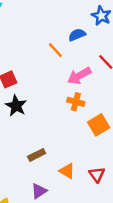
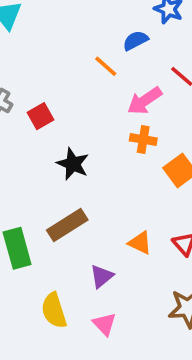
black star: (16, 106) -> (73, 164), moved
brown rectangle: (37, 155) -> (67, 225), moved, size x1.5

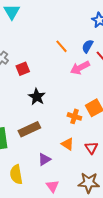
blue semicircle: (135, 41) -> (88, 46), moved, turned -40
orange cross: (143, 139) -> (74, 116), moved
pink triangle: (104, 324) -> (52, 186), moved

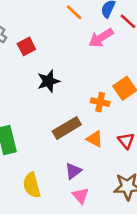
black star: (37, 97) -> (48, 81), turned 30
brown rectangle: (29, 129) -> (67, 128), moved
purple triangle: (44, 159) -> (73, 171), moved

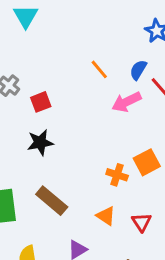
black star: (48, 81) -> (40, 142), moved
brown rectangle: (67, 128) -> (52, 201), moved, turned 64

